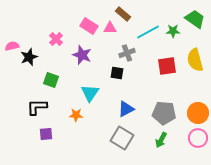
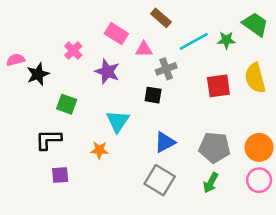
pink triangle: (110, 28) -> (144, 49), moved

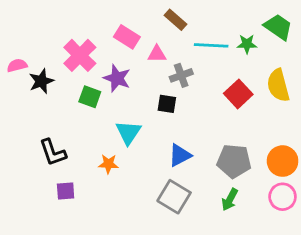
cyan line: (194, 41) -> (211, 45), turned 32
pink cross: (73, 51) -> (80, 55), size x1.6
red square: (218, 86) -> (238, 94), turned -35
green square: (67, 104) -> (90, 97), moved
black L-shape: (48, 140) -> (53, 152), turned -108

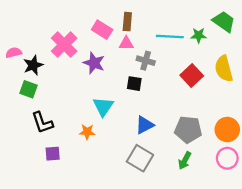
brown rectangle: (175, 20) -> (127, 22), moved, turned 54
gray cross: (181, 75) -> (146, 61), turned 36
green square: (90, 97) -> (29, 89), moved

